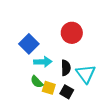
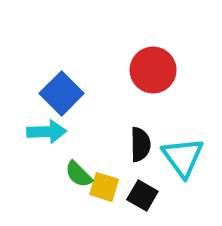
cyan arrow: (43, 62) -> (47, 132), moved

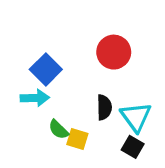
black square: (142, 195) -> (133, 147), moved

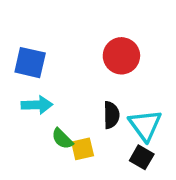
blue square: (46, 69) -> (30, 63), moved, turned -32
yellow square: (77, 139) -> (83, 149), turned -30

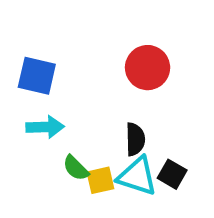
cyan triangle: (145, 125) -> (137, 176), moved, turned -36
black square: (142, 157) -> (172, 174), moved

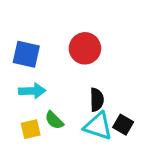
red circle: (148, 68) -> (85, 48), moved
yellow square: (100, 180) -> (31, 129), moved

